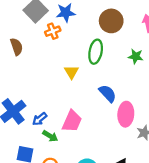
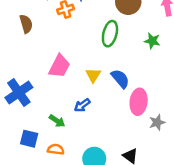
yellow triangle: (71, 72) -> (93, 75), moved
blue arrow: (40, 119) -> (82, 105), moved
pink trapezoid: (72, 121) -> (59, 66), moved

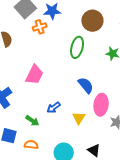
yellow triangle: (93, 75) -> (79, 118), moved

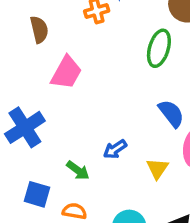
pink trapezoid: (34, 75) -> (66, 73), moved

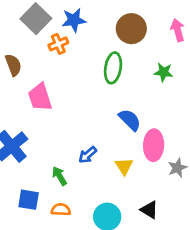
pink trapezoid: (66, 73) -> (40, 97), turned 140
green arrow: (78, 170) -> (59, 176), turned -150

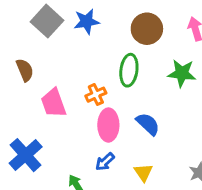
orange cross: (58, 44) -> (96, 95), moved
green star: (164, 72) -> (182, 73), size x1.4
pink ellipse: (154, 145) -> (108, 125), moved

